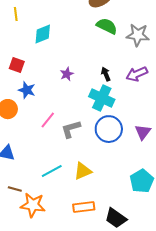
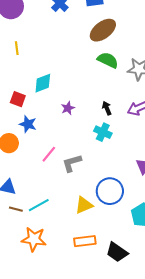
cyan diamond: (43, 34) -> (43, 83), moved
cyan cross: (102, 98) -> (103, 132), size x0.7
blue circle: (109, 129) -> (110, 191), moved
cyan line: (52, 171) -> (39, 205), moved
brown line: (15, 189) -> (16, 209), moved

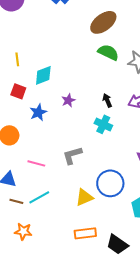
yellow line: (17, 48) -> (17, 59), moved
blue star: (28, 124) -> (38, 112), moved, turned 30
pink line: (49, 154) -> (36, 163), moved, turned 66
orange star: (34, 239) -> (23, 231), moved, size x0.7

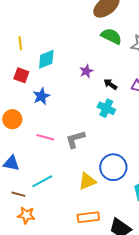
purple star: (68, 100) -> (86, 71), moved
black arrow: (107, 100) -> (110, 84), turned -32
pink line: (36, 163) -> (45, 137), moved
brown line: (16, 201) -> (18, 194), moved

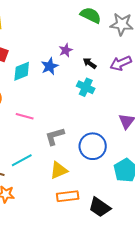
cyan diamond: (46, 59) -> (22, 71), moved
blue star: (41, 96) -> (50, 66), moved
gray L-shape: (75, 139) -> (55, 136), moved
yellow triangle: (87, 181) -> (59, 170), moved

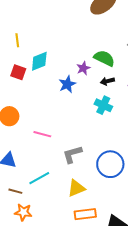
green semicircle: (91, 15) -> (104, 58), moved
black arrow: (90, 63) -> (107, 81), turned -48
cyan diamond: (22, 71) -> (39, 61), moved

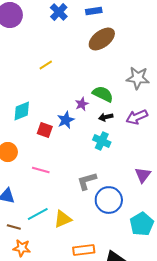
yellow line: (17, 40) -> (46, 65), moved, turned 64
cyan diamond: (39, 61) -> (22, 111), moved
red square: (18, 72) -> (45, 130), moved
gray L-shape: (72, 154) -> (87, 181), moved
yellow triangle: (76, 188) -> (63, 219), moved

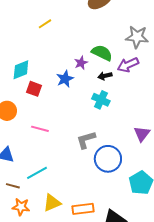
purple arrow: (137, 117) -> (128, 65), moved
red square: (45, 130) -> (34, 89), moved
yellow triangle: (63, 219) -> (52, 203), moved

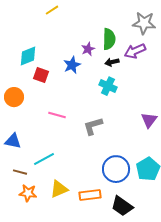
green semicircle: (102, 53) -> (109, 39), turned 65
pink line: (40, 129) -> (57, 115), moved
blue circle: (108, 159) -> (116, 169), moved

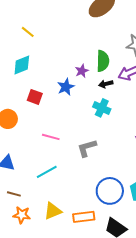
yellow line: (52, 10) -> (28, 32), moved, turned 72
cyan diamond: (28, 56) -> (22, 65), moved
cyan line: (44, 159) -> (47, 172), moved

